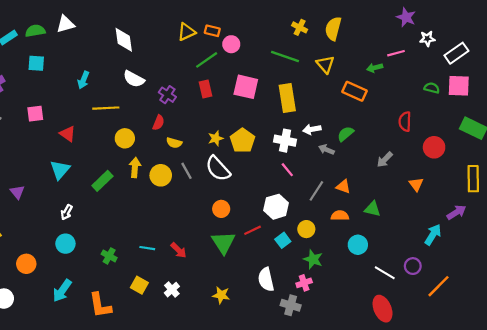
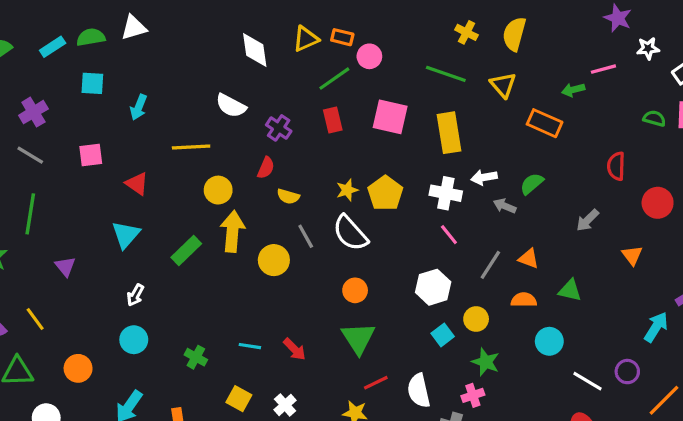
white diamond: (124, 40) -> (255, 50), moved
cyan arrow: (83, 80) -> (139, 107), moved
yellow arrow: (135, 167) -> (232, 231), size x1.4
yellow circle: (161, 175) -> (274, 260), moved
red line: (253, 230) -> (376, 383), moved

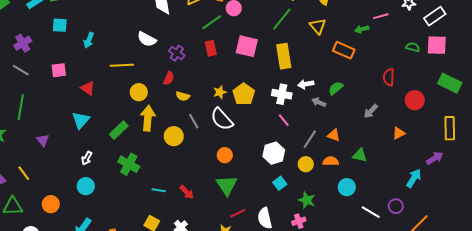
green line: (446, 74) -> (282, 19), turned -70
orange triangle: (632, 255) -> (399, 133), turned 40
yellow circle: (476, 319) -> (306, 164), moved
green cross: (196, 357) -> (129, 164), moved, size x1.5

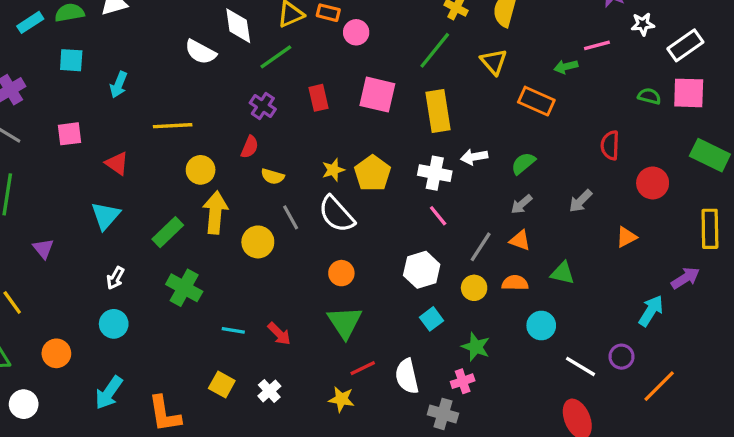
green line: (212, 22) -> (276, 57), moved
white semicircle: (147, 39) -> (201, 52), moved
gray arrow: (319, 102) -> (522, 204), moved, turned -64

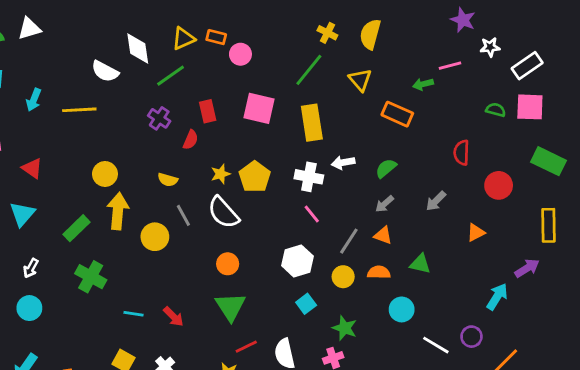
yellow line: (173, 126) -> (79, 110), moved
red semicircle: (250, 147) -> (191, 140), moved

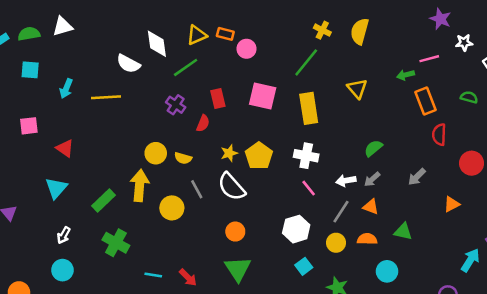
yellow triangle: (360, 80) -> (357, 89), moved
orange rectangle: (397, 114) -> (426, 101), moved, turned 45
white arrow: (343, 163) -> (346, 181), moved
yellow circle: (105, 174) -> (156, 153), moved

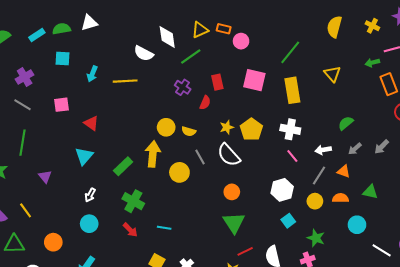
yellow cross: (322, 30) -> (372, 26), moved
gray arrow: (372, 179) -> (355, 149), moved
red arrow: (188, 278) -> (130, 230), moved

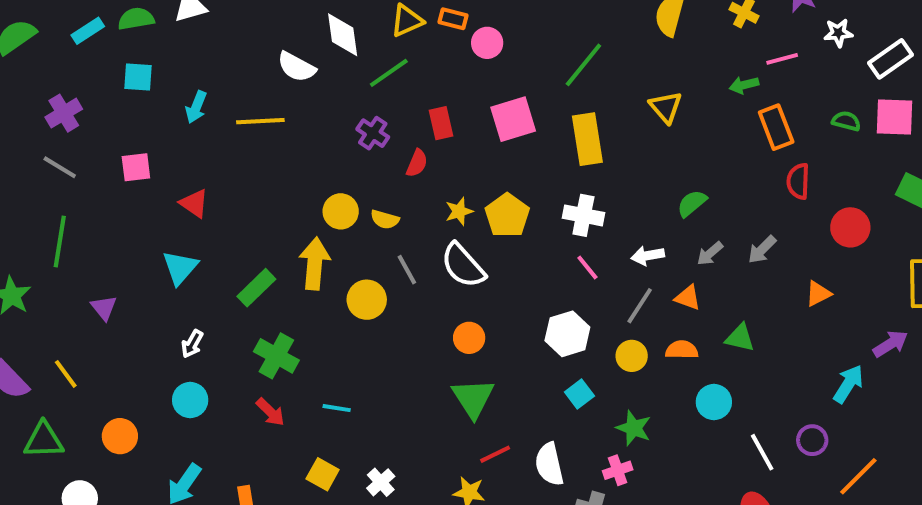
pink square: (254, 80) -> (513, 119), turned -30
white line: (382, 250) -> (762, 452), turned 30

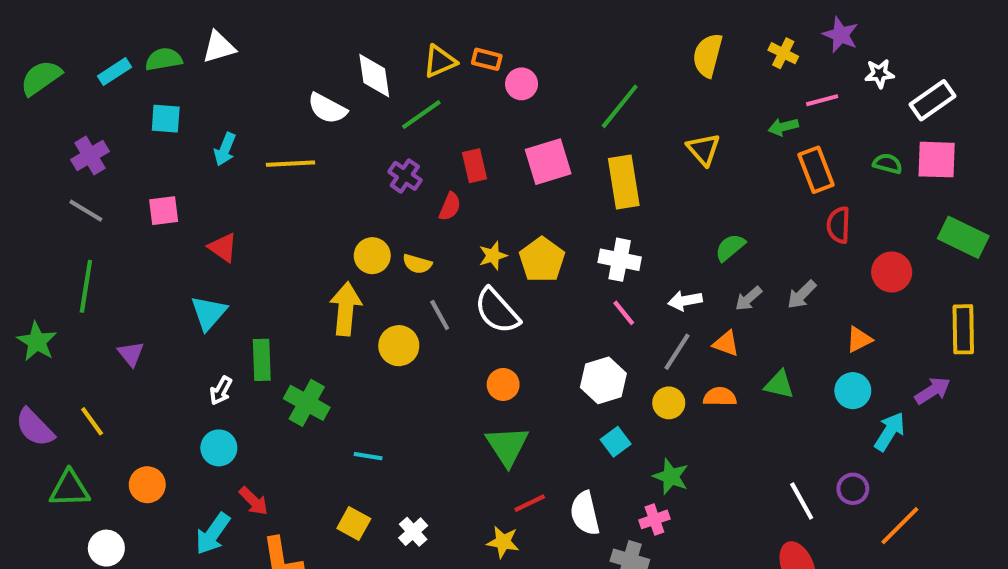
green rectangle: (256, 288) -> (262, 360), moved, turned -48
cyan circle: (714, 402) -> (853, 391), moved
red arrow: (270, 412) -> (254, 501), moved

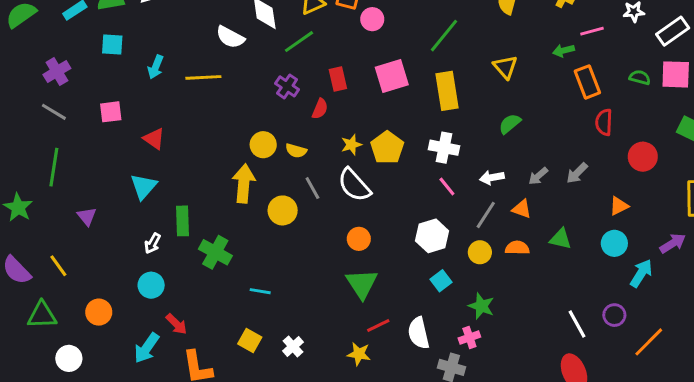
green semicircle: (730, 247) -> (510, 124), moved

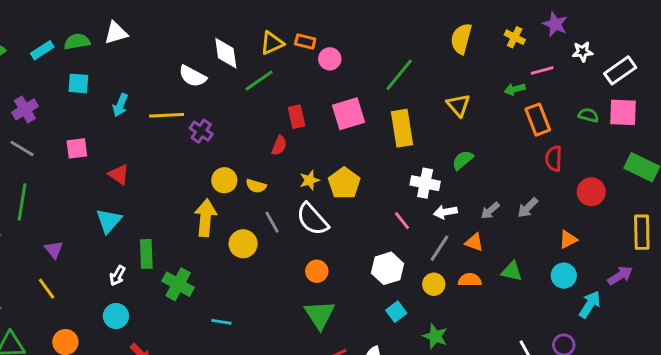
purple cross: (287, 86) -> (201, 131), moved
white cross: (444, 148) -> (425, 183), moved
yellow line: (58, 266) -> (47, 289), moved

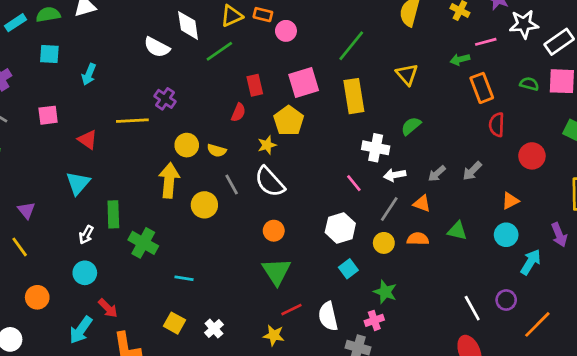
white star: (583, 52) -> (524, 24), size x1.5
yellow line: (167, 115) -> (132, 121), moved
yellow pentagon: (344, 183) -> (289, 121), moved
purple arrow: (620, 276) -> (559, 235), turned 100

